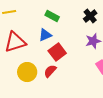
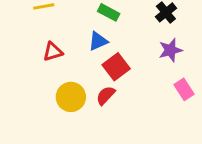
red triangle: (15, 42) -> (53, 52), size x0.6

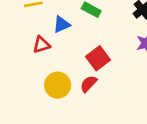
blue triangle: (98, 41) -> (62, 25), moved

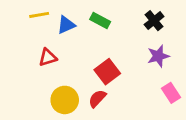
blue triangle: (62, 25) -> (66, 25), moved

